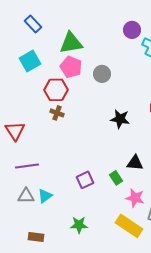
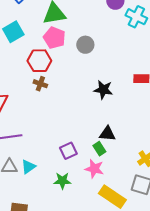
black triangle: (135, 163) -> (107, 134), moved
pink star: (135, 198) -> (94, 169), moved
green star: (79, 225) -> (62, 181), moved

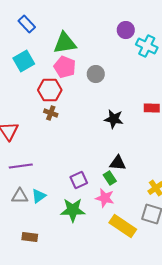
green star: (62, 181) -> (73, 210), size x1.4

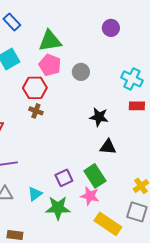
cyan cross: (147, 46) -> (132, 79), moved
black triangle: (118, 163) -> (108, 147), moved
green rectangle: (110, 178) -> (95, 176), size x1.6
cyan triangle: (39, 196) -> (35, 194), moved

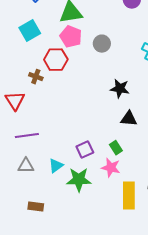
brown cross: (36, 111) -> (36, 77), moved
green rectangle: (95, 176) -> (116, 148), size x0.6
yellow rectangle: (108, 224) -> (129, 196), turned 56

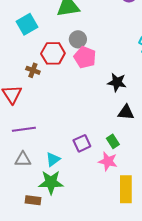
pink pentagon: (71, 37) -> (85, 57), moved
gray circle: (102, 44) -> (78, 39), moved
green star: (79, 180) -> (51, 182), moved

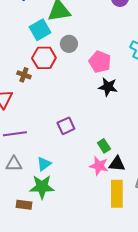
cyan square: (27, 24) -> (40, 30), moved
pink pentagon: (85, 57) -> (100, 62), moved
black triangle: (126, 112) -> (117, 164), moved
purple square: (82, 143) -> (66, 126), moved

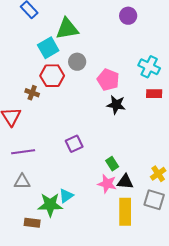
cyan triangle: (44, 164) -> (66, 196), moved

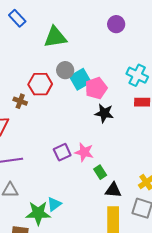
cyan square: (48, 48) -> (80, 79), moved
pink pentagon: (108, 80) -> (96, 88), turned 30
pink star: (107, 184) -> (84, 152), moved

